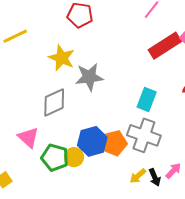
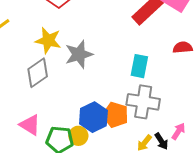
gray diamond: (54, 102) -> (38, 73), moved
orange pentagon: (114, 143) -> (115, 115), turned -30

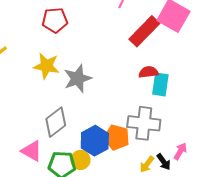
red semicircle: (183, 47) -> (148, 72), moved
cyan rectangle: (139, 66) -> (160, 84), moved
gray diamond: (38, 73) -> (56, 122), moved

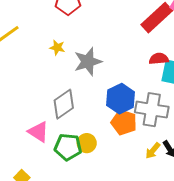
yellow star: (46, 66) -> (57, 48), size x0.6
blue hexagon: (95, 141) -> (121, 99), moved

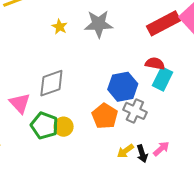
gray star: (88, 62) -> (99, 24), moved
blue hexagon: (121, 99) -> (123, 87), moved
gray cross: (152, 110) -> (135, 111), size x0.7

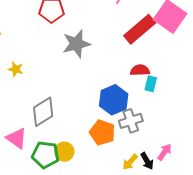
yellow star: (60, 27) -> (16, 69), moved
cyan rectangle: (163, 79) -> (151, 84), size x0.7
gray cross: (135, 111) -> (131, 121), turned -30

